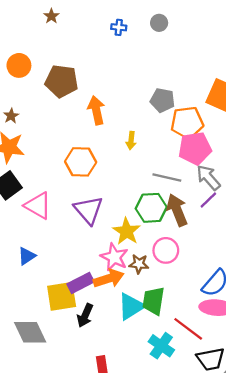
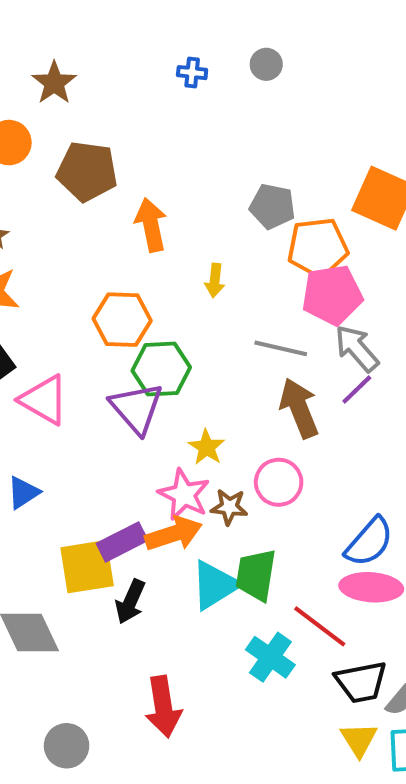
brown star: (51, 16) -> (54, 83), moved, size x1.5
green hexagon: (151, 208) -> (161, 369), moved
yellow star: (127, 231) -> (207, 447), size x0.7

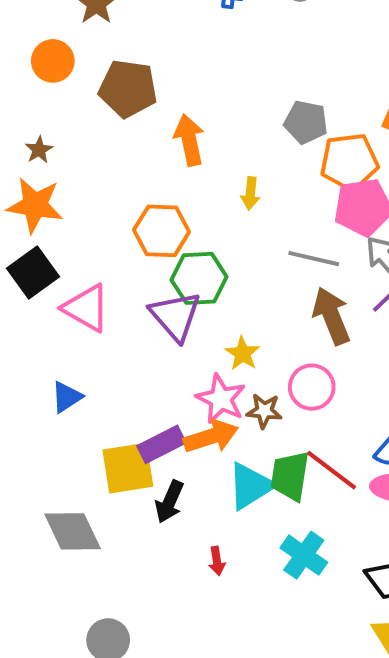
red line: (320, 626) -> (331, 470), moved
red arrow: (163, 707) -> (217, 561), moved, size x0.5

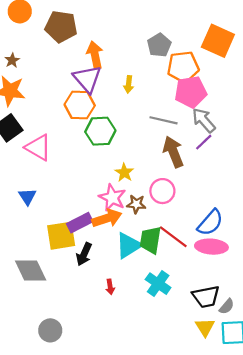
gray pentagon: (306, 122) -> (159, 45), turned 30
purple triangle: (175, 316) -> (87, 79), moved
blue triangle: (67, 397) -> (27, 196), turned -30

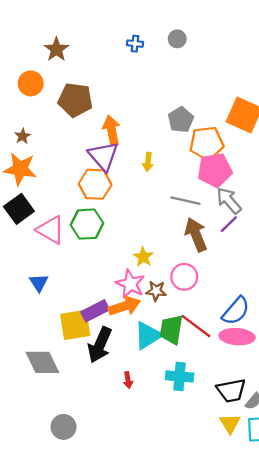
green hexagon: (100, 131) -> (87, 224), moved
black arrow: (84, 254) -> (100, 345), size x1.4
cyan cross: (158, 284) -> (180, 376), turned -30

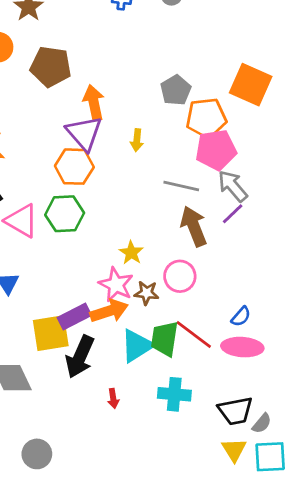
blue semicircle: (236, 311) -> (241, 317), size x0.6

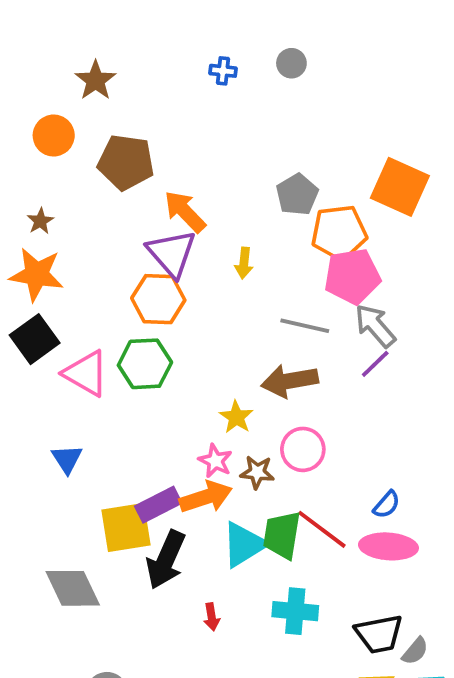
orange arrow: (94, 103) -> (185, 212), turned -32
brown arrow: (194, 226) -> (290, 381), moved, turned -78
pink star: (116, 285) -> (215, 461), size x0.7

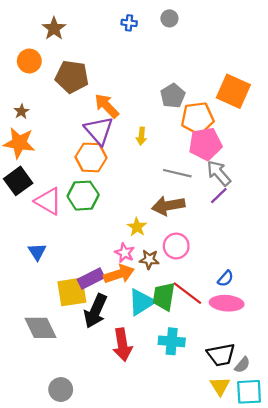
red arrow: (212, 617) -> (122, 345), size x2.0

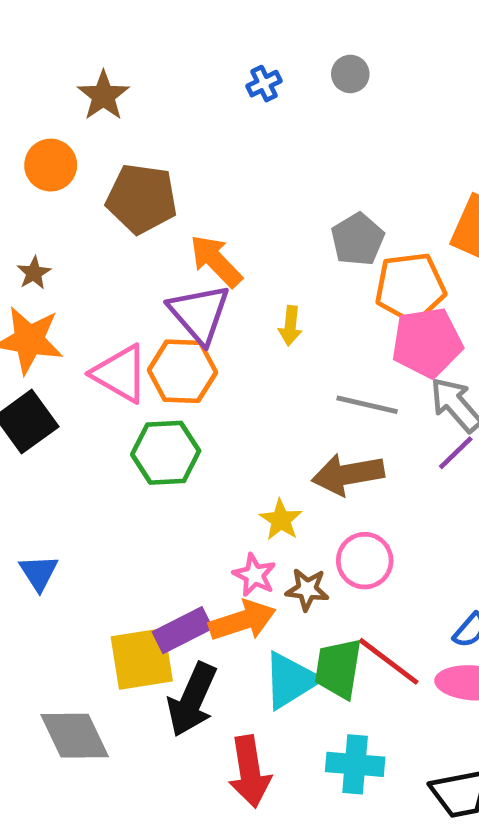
blue cross: (129, 23) -> (264, 84), turned -32
pink triangle: (48, 201) -> (120, 374), moved
blue triangle: (37, 252) -> (39, 573), moved

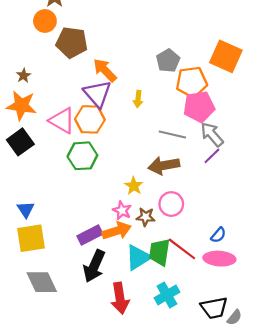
orange circle: (51, 165) -> (45, 21), moved
yellow square: (142, 659) -> (31, 238), moved
cyan cross: (355, 764) -> (167, 295), turned -35

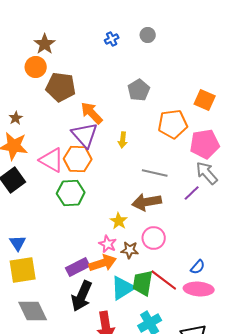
orange square: (226, 56) -> (205, 100), size x0.7
gray pentagon: (168, 61) -> (139, 90), moved
pink pentagon: (199, 107) -> (205, 144), moved
gray arrow: (212, 134) -> (207, 173), moved

